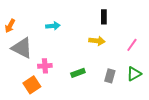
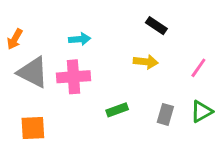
black rectangle: (104, 17) -> (156, 26), turned -56
pink cross: (45, 66) -> (73, 77), moved, size x1.5
orange square: (32, 85) -> (33, 128), moved, turned 30

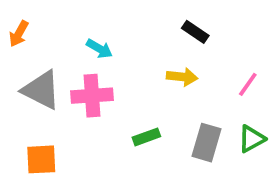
orange arrow: (15, 39) -> (19, 34), moved
cyan arrow: (80, 39) -> (99, 49), turned 35
gray rectangle: (165, 114) -> (206, 143), size x1.4

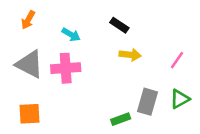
black rectangle: (195, 32) -> (119, 25), moved
orange arrow: (19, 34) -> (28, 20), moved
green rectangle: (146, 137) -> (121, 119), moved

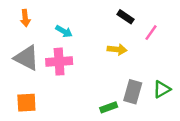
orange arrow: (28, 20) -> (25, 18), turned -35
black rectangle: (119, 25) -> (126, 17), moved
pink line: (177, 60) -> (151, 33), moved

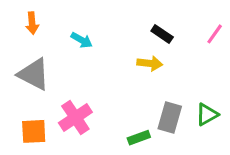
black rectangle: (126, 17) -> (162, 34), moved
pink line: (151, 33) -> (215, 34), moved
pink cross: (59, 62) -> (75, 117), moved, turned -30

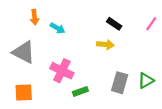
orange arrow: (32, 23) -> (35, 17), moved
pink cross: (75, 117) -> (62, 71), moved, turned -30
green rectangle: (139, 138) -> (80, 91), moved

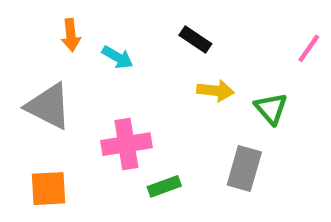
black rectangle: (114, 24) -> (195, 40), moved
pink cross: (62, 71) -> (126, 144), turned -35
green triangle: (146, 81) -> (271, 108), moved, turned -42

